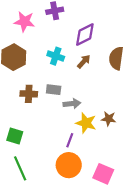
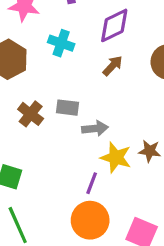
cyan cross: (56, 56) -> (61, 43), moved
brown cross: (29, 94) -> (31, 114), turned 35

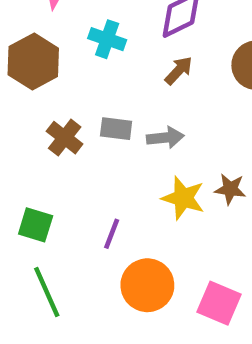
gray arrow: (95, 128) -> (165, 138), moved
purple line: (92, 183) -> (112, 234), moved

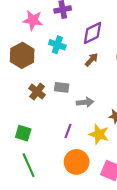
gray arrow: (165, 138) -> (85, 102), moved
yellow star: (183, 198) -> (99, 134), moved
purple line: (112, 234) -> (68, 131), moved

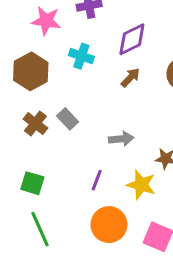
gray rectangle: (62, 87) -> (68, 119), moved, turned 40
brown cross: (37, 92) -> (35, 123), moved

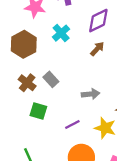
cyan cross: (81, 56) -> (61, 33), turned 30
purple line: (97, 180) -> (72, 125), turned 42
green square: (32, 183) -> (38, 111), moved

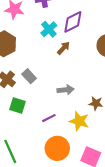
cyan cross: (61, 33) -> (49, 29), moved
brown arrow: (97, 49) -> (64, 48), moved

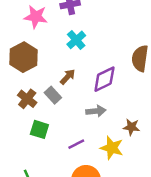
purple diamond: (73, 22) -> (104, 79), moved
brown arrow: (64, 48) -> (68, 77), moved

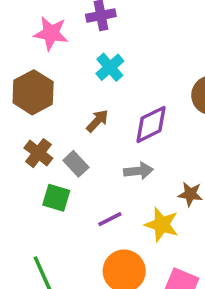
gray rectangle: (53, 95) -> (76, 164), moved

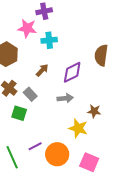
pink star: (51, 33) -> (27, 28), moved
cyan cross: (110, 67) -> (49, 40), turned 35
purple line: (110, 219) -> (35, 146), moved

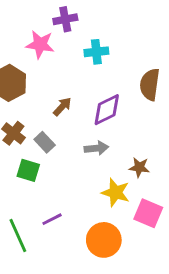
cyan cross: (49, 40) -> (96, 52), moved
orange circle: (57, 154) -> (104, 240), moved
pink square: (89, 162) -> (148, 213), moved

